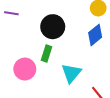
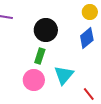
pink circle: (25, 69) -> (34, 80), moved

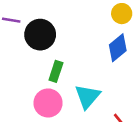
black circle: (46, 30) -> (40, 35), moved

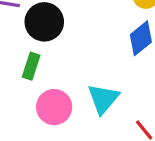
green rectangle: (56, 71) -> (31, 66), moved

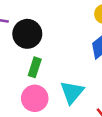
green rectangle: (31, 66) -> (35, 67), moved

